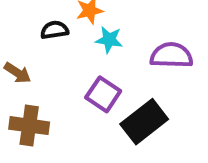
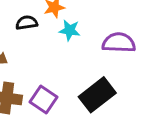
purple square: (103, 94) -> (43, 99), moved

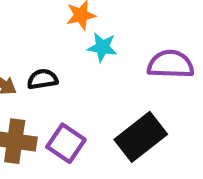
black semicircle: (27, 23) -> (42, 79), moved

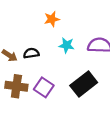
cyan star: (102, 47) -> (67, 45), moved

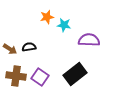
cyan star: (67, 45) -> (64, 25), moved

